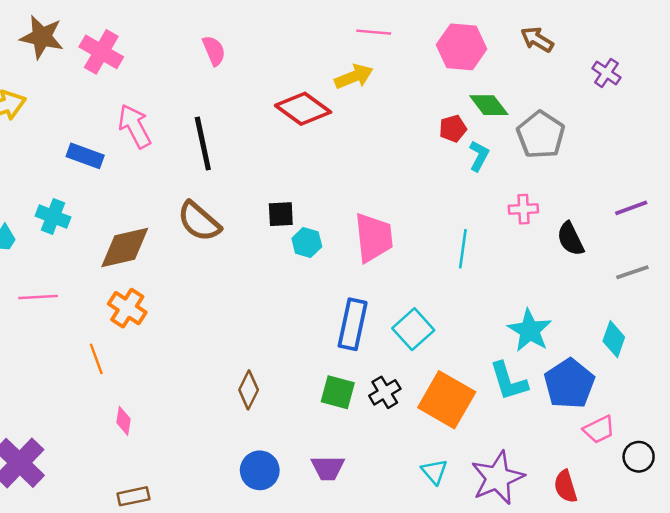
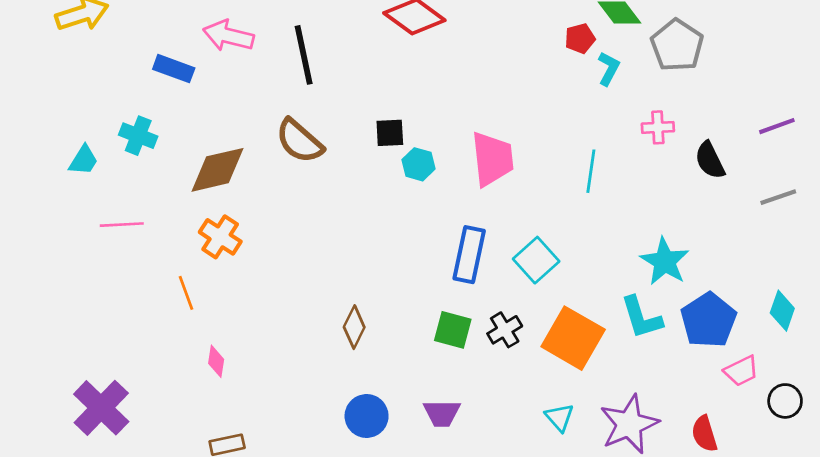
pink arrow: (135, 126) -> (228, 36), turned -48
cyan diamond: (614, 339) -> (782, 311), moved

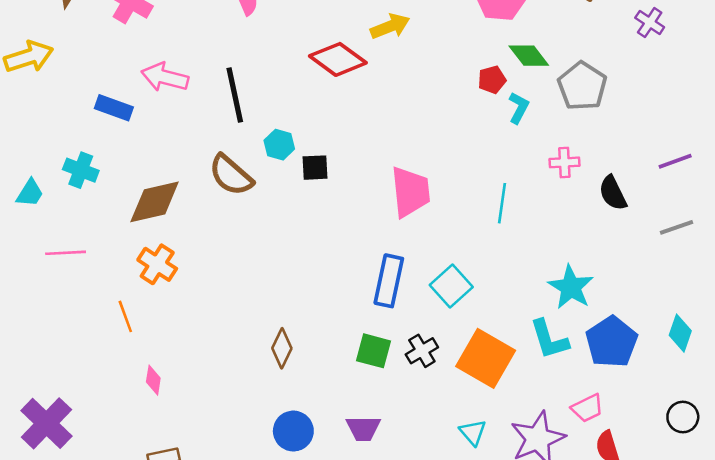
cyan hexagon: (419, 164) -> (279, 145), moved
pink trapezoid: (741, 371) -> (587, 408), moved

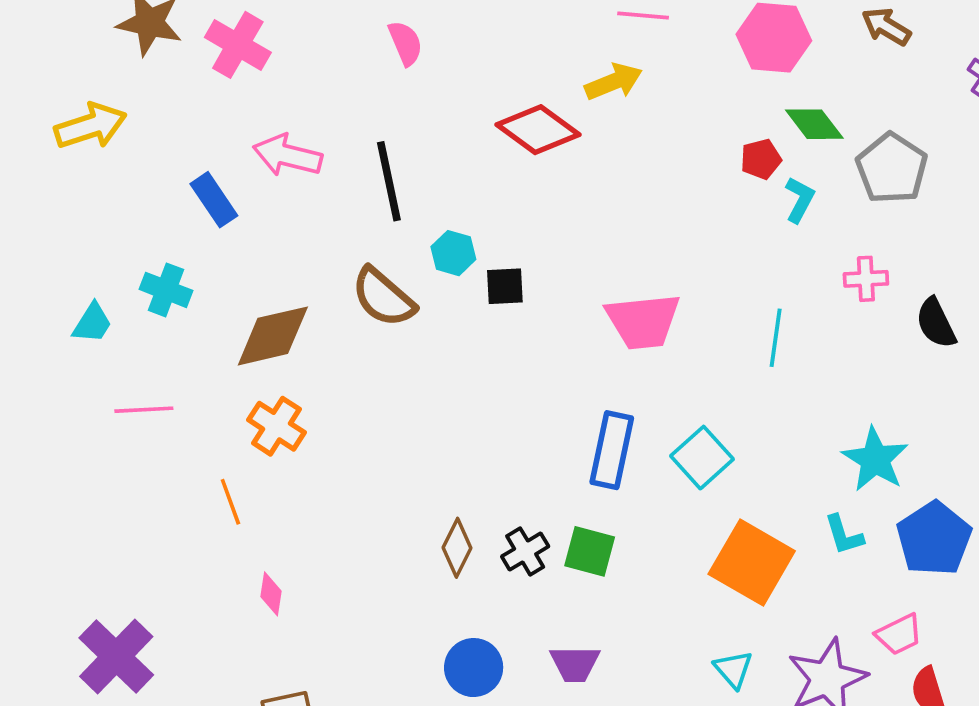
blue rectangle: (114, 108) -> (214, 200), turned 36
pink trapezoid: (410, 192) -> (643, 321), turned 90
cyan L-shape: (549, 339) -> (844, 535), size x0.7
black cross: (422, 351) -> (525, 551), moved

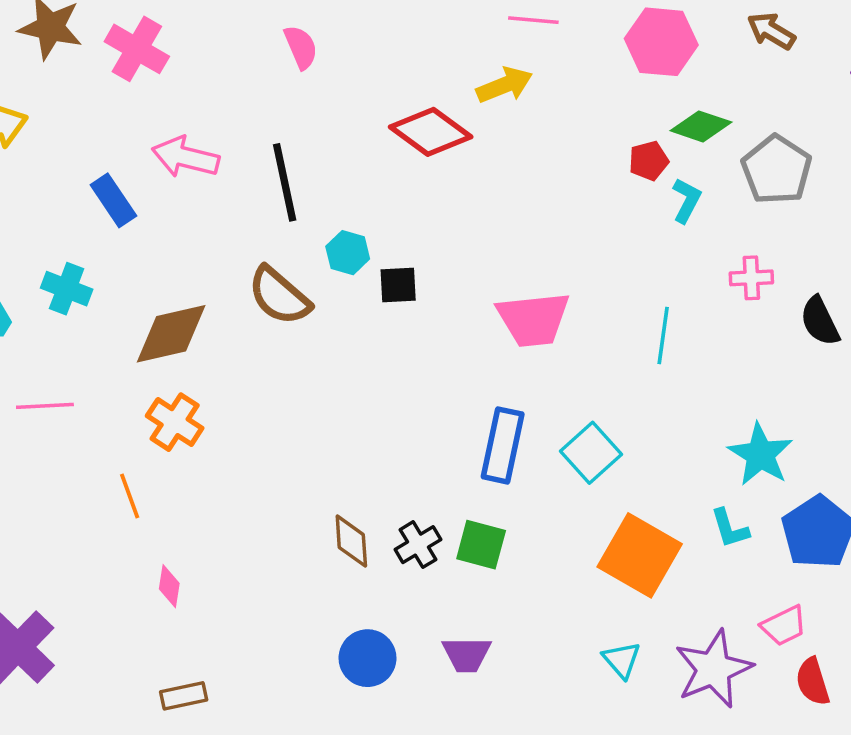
green diamond: (814, 124) -> (701, 126), turned -34
brown diamond: (457, 548) -> (351, 541), turned -30

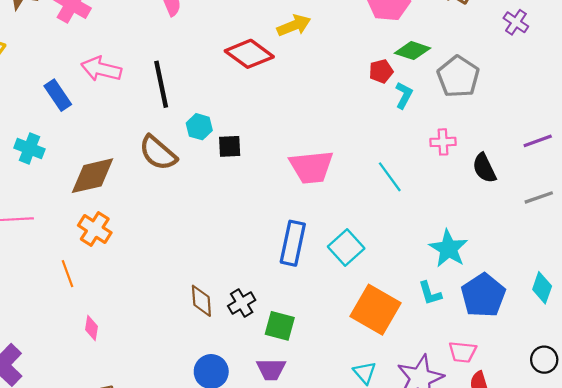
cyan line: (663, 336) -> (390, 177), turned -44
green square: (481, 545) -> (280, 326), moved
pink trapezoid: (784, 626) -> (463, 352), turned 32

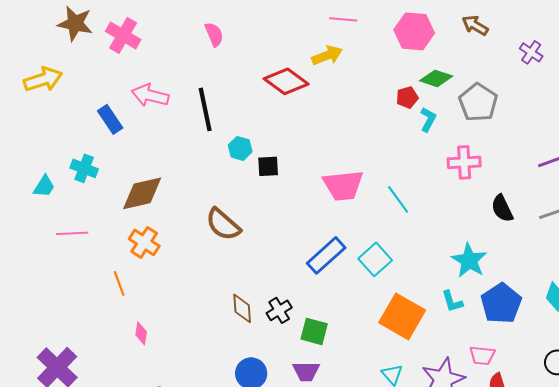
pink cross: (443, 142) -> (464, 162), size x1.4
brown semicircle: (158, 153) -> (223, 224), moved
black semicircle: (484, 168) -> (502, 208), moved
cyan line: (390, 177) -> (398, 199), moved
blue rectangle: (293, 243) -> (326, 255), turned 36

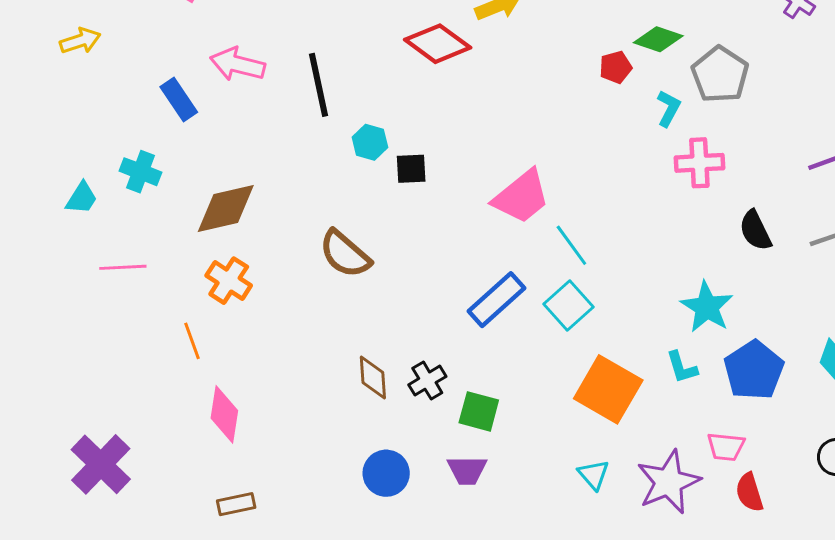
yellow arrow: (43, 79) -> (80, 41), size x0.7
cyan L-shape: (428, 119) -> (669, 108), moved
pink trapezoid: (343, 185) -> (521, 197), turned -33
cyan line: (398, 199) -> (571, 245), moved
pink diamond: (141, 333) -> (224, 414), size x1.6

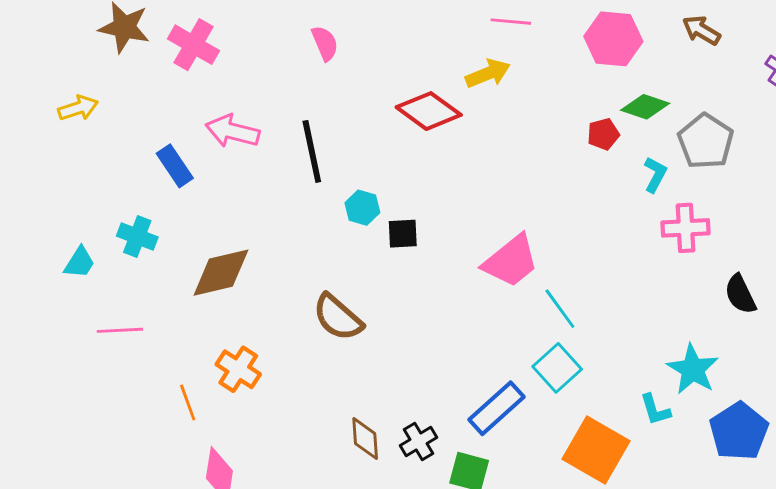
orange cross: (229, 281) -> (238, 369), moved
blue rectangle: (496, 300) -> (496, 408), moved
cyan L-shape: (682, 367) -> (655, 410), moved

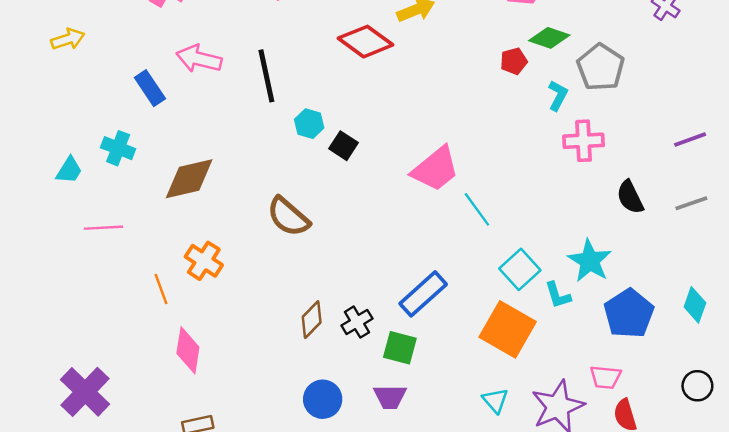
black square: (403, 234) -> (343, 146), turned 36
cyan square: (557, 368) -> (520, 269), moved
brown diamond: (365, 439) -> (312, 320), turned 48

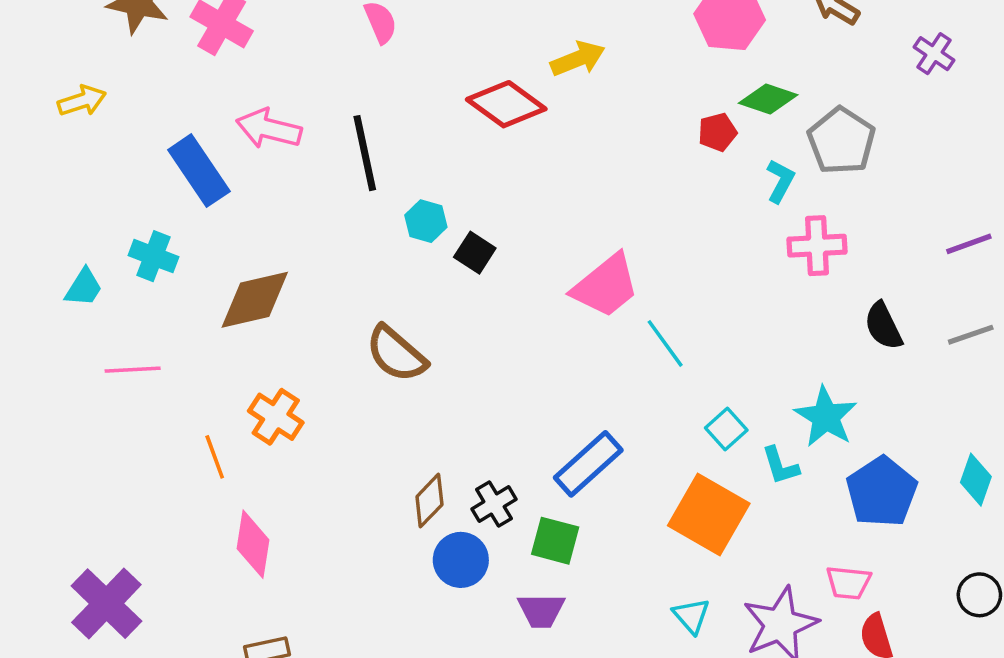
blue rectangle: (150, 88) -> (199, 171), size x1.4
cyan square: (520, 269) -> (726, 429), size x0.7
blue circle: (323, 399) -> (461, 560), moved

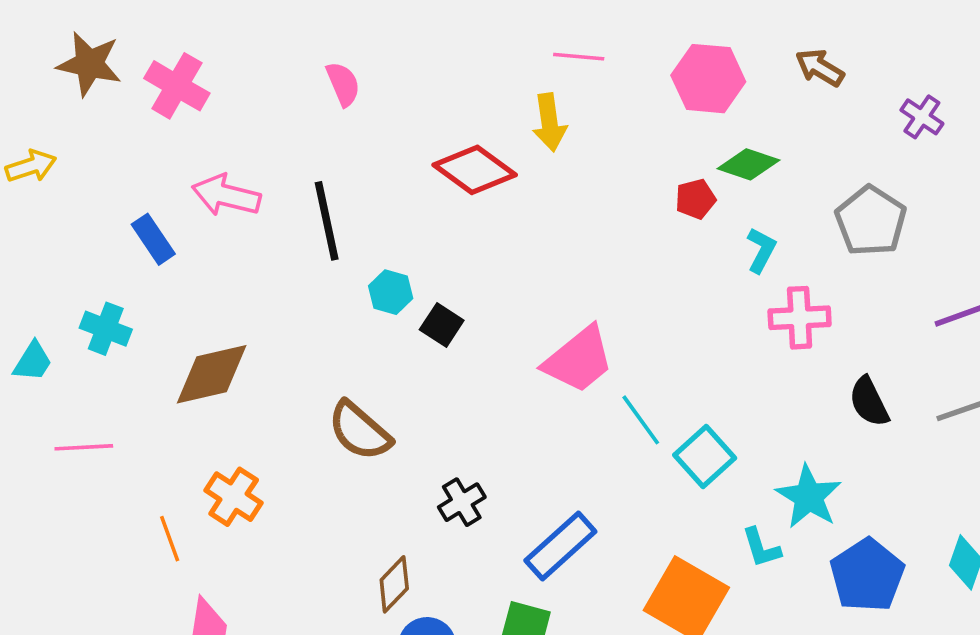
yellow arrow: (578, 59) -> (549, 122), turned 104
gray pentagon: (841, 141) -> (871, 221), moved
blue rectangle: (199, 171) -> (153, 239), size x0.7
cyan square: (726, 429) -> (705, 456), moved, size x1.4
black cross: (494, 504) -> (462, 502), moved

